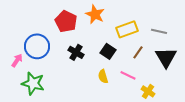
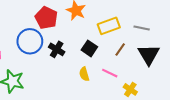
blue circle: (37, 46) -> (30, 41), moved

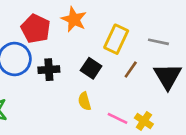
yellow rectangle: (109, 26) -> (116, 39), turned -45
black cross: (57, 49) -> (49, 70), turned -35
pink line: (110, 73) -> (117, 118), moved

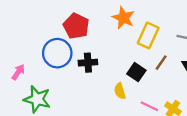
orange star: (74, 19) -> (123, 18), moved
black square: (91, 68) -> (136, 72), moved

